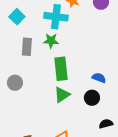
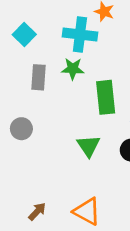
green rectangle: (61, 69) -> (106, 97), moved
green triangle: (62, 95) -> (88, 146), turned -30

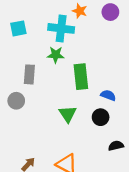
cyan square: (24, 34) -> (18, 28), turned 35
gray rectangle: (39, 77) -> (29, 74), moved

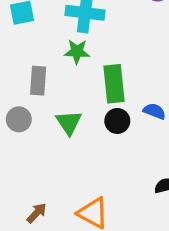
green triangle: (68, 114) -> (69, 123), moved
black circle: (101, 117) -> (117, 121), moved

